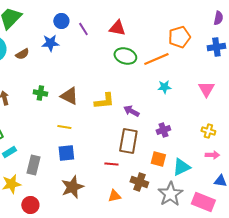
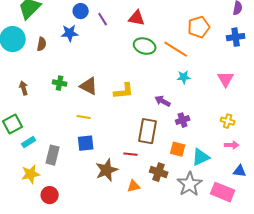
brown semicircle: (22, 54) -> (42, 44), turned -48
orange line: (156, 59) -> (176, 49), turned 55
purple arrow: (131, 111) -> (163, 101), moved
brown star: (72, 187) -> (107, 170), moved

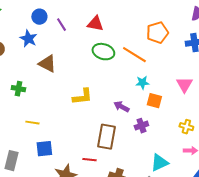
blue star: (70, 33) -> (28, 39), turned 30
brown triangle: (89, 86) -> (47, 64), moved
yellow line: (84, 117) -> (32, 123), moved
orange square: (178, 149) -> (154, 101), moved

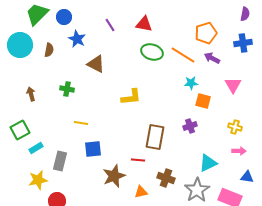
blue circle: (39, 17) -> (64, 17), moved
purple arrow: (121, 107) -> (212, 58), moved

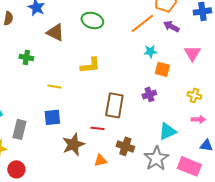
green ellipse: (152, 52) -> (92, 20), moved
orange line: (183, 55) -> (142, 23), turned -70
yellow line: (81, 123) -> (54, 86), moved

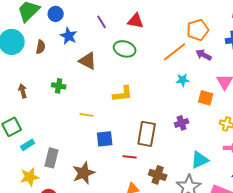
orange square: (162, 69) -> (206, 98), moved
blue square: (52, 117) -> (105, 139), moved
brown star: (73, 144) -> (84, 173), moved

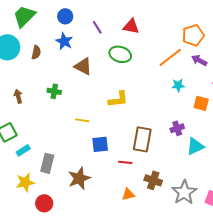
blue circle: (56, 14) -> (65, 16), moved
cyan triangle: (200, 160) -> (195, 146), moved

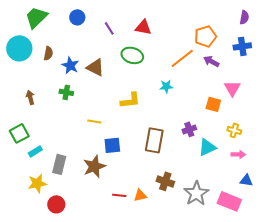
blue star: (64, 41) -> (70, 65), moved
cyan star: (178, 85) -> (166, 86), moved
red line: (125, 162) -> (119, 195), moved
brown star: (79, 178) -> (94, 166), moved

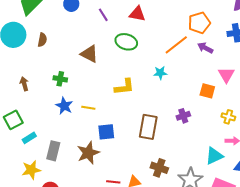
blue star: (70, 65) -> (64, 106), moved
cyan triangle: (207, 147) -> (214, 156), moved

